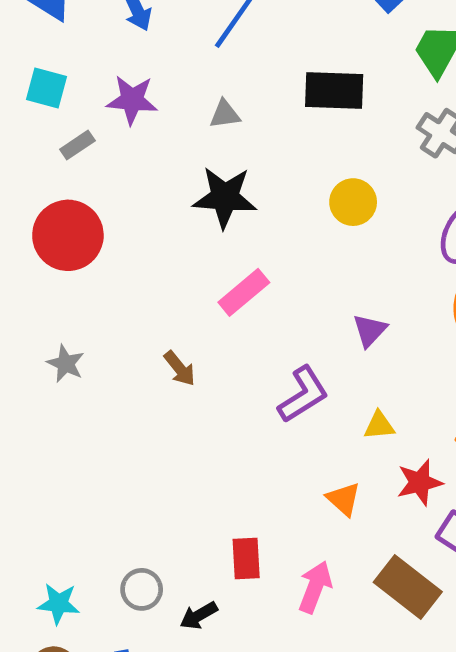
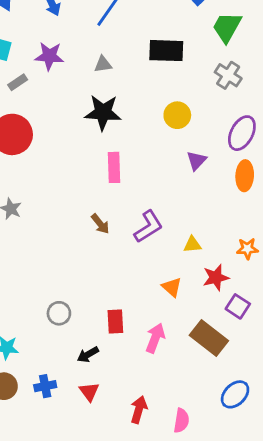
pink rectangle: (244, 292) -> (114, 167), turned -52
purple triangle: (370, 330) -> (197, 161), moved
brown arrow: (180, 368) -> (100, 224), moved
gray circle: (142, 589) -> (59, 313), moved

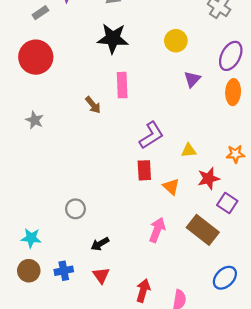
brown arrow: (100, 224) -> (93, 105), moved
red rectangle: (115, 322) -> (144, 170), moved

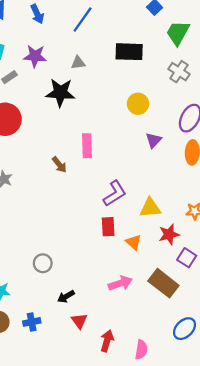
black star: (113, 38) -> (60, 93), moved
yellow triangle: (189, 150) -> (150, 208), size x1.5
pink arrow: (157, 230) -> (120, 283), turned 50
red triangle: (101, 275) -> (79, 321), moved

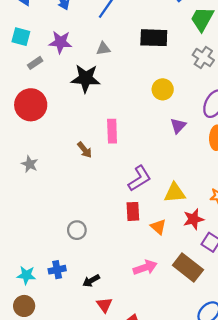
gray circle: (43, 263) -> (77, 230), moved
blue cross: (32, 322) -> (57, 270), moved

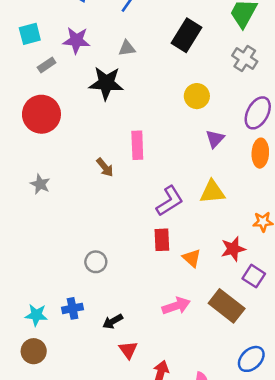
cyan square: (21, 37) -> (30, 34), turned -30
black rectangle: (154, 38) -> (186, 35), turned -60
yellow triangle: (175, 193) -> (212, 192), moved

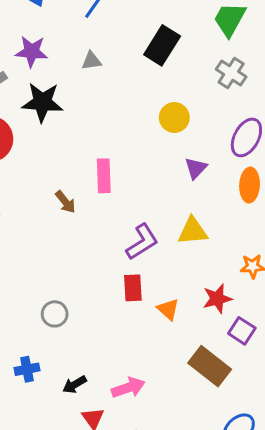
black star: (106, 83) -> (42, 102), moved
pink arrow: (176, 306) -> (128, 388), moved

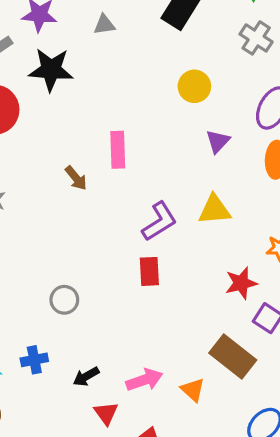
orange triangle: (168, 309) -> (193, 390), moved

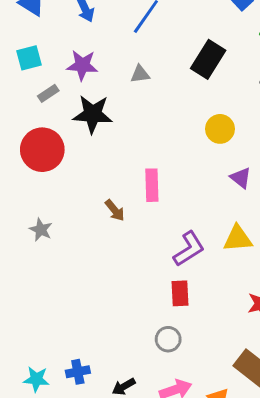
purple triangle: (218, 141) -> (241, 178), turned -35
gray circle: (64, 300) -> (168, 339), moved

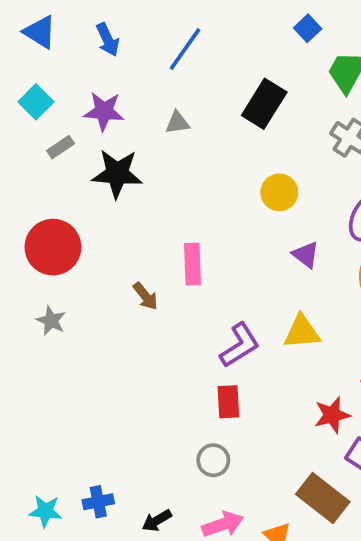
cyan square: (29, 58) -> (36, 102), turned -30
red circle: (42, 150) -> (53, 247), moved

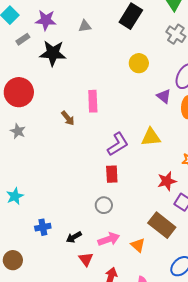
purple triangle: (306, 255) -> (164, 96), moved
cyan star: (45, 511) -> (15, 196), moved, turned -30

